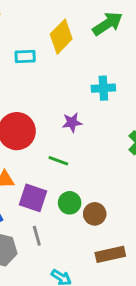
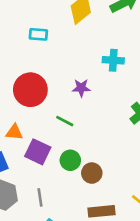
cyan rectangle: (25, 56) -> (38, 34), moved
gray line: (37, 236) -> (40, 197), moved

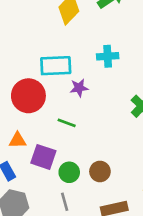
cyan rectangle: (38, 34) -> (56, 66), moved, size x1.6
green circle: (70, 160) -> (69, 172), moved
gray line: (40, 197) -> (65, 202), moved

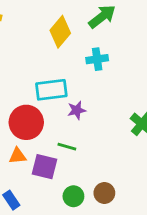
cyan cross: (108, 56) -> (97, 59), moved
orange triangle: (18, 140) -> (18, 156), moved
purple square: (43, 157) -> (44, 167), moved

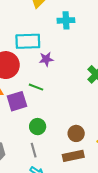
purple square: (44, 167) -> (17, 101), turned -36
brown circle: (104, 193) -> (76, 133), moved

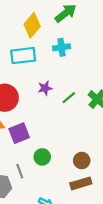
cyan rectangle: (28, 41) -> (23, 56), moved
green line: (36, 87) -> (69, 98), moved, turned -56
gray line: (34, 150) -> (20, 171), moved

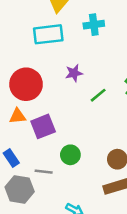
green line: (69, 98) -> (98, 95), moved
gray line: (20, 171) -> (44, 172), turned -64

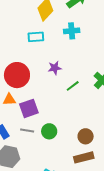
cyan rectangle: (48, 34) -> (36, 37), size x0.7
gray line: (44, 172) -> (27, 131), moved

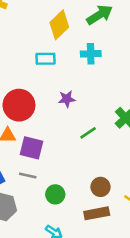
green line: (73, 86) -> (88, 133), moved
purple square: (29, 108) -> (31, 148), turned 30
green circle: (49, 131) -> (55, 194), moved

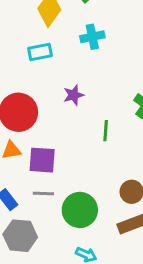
green line: (88, 133) -> (106, 131), turned -42
green circle: (55, 194) -> (80, 210), size x1.5

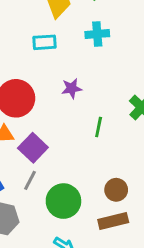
purple square: (42, 160) -> (33, 148), turned 32
gray line: (43, 193) -> (30, 180), turned -72

